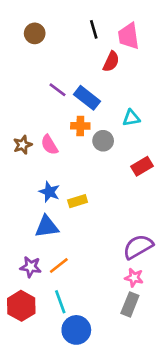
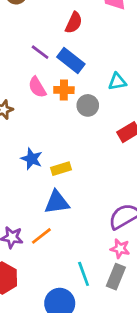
red semicircle: (111, 62) -> (74, 23), moved
pink semicircle: (49, 145) -> (37, 87), moved
blue triangle: (47, 227) -> (57, 202), moved
cyan line: (60, 302) -> (84, 274), moved

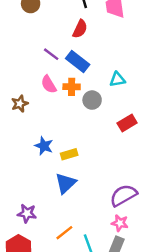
blue triangle: (57, 202) -> (66, 183), turned -35
orange line: (41, 236) -> (64, 233), moved

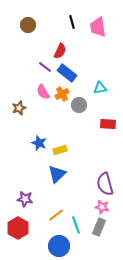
red semicircle: (80, 29) -> (60, 51), moved
orange cross: (72, 87) -> (62, 94), turned -32
red rectangle: (127, 123) -> (108, 124), turned 35
purple semicircle: (123, 195) -> (105, 184), turned -75

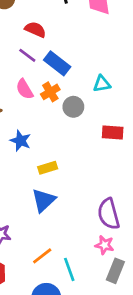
red semicircle: (60, 51) -> (35, 30), moved, turned -91
blue star: (39, 143) -> (21, 141), moved
gray rectangle: (99, 227) -> (115, 271), moved

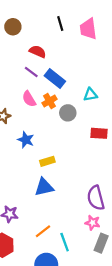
blue triangle: (44, 200) -> (44, 187), turned 30

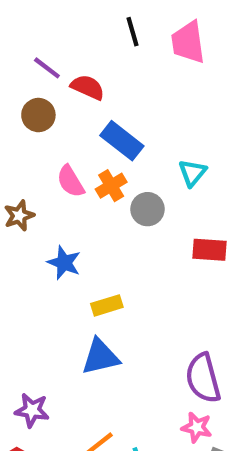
brown circle: (13, 27) -> (38, 115), moved
purple line: (31, 72) -> (47, 68), moved
cyan triangle: (90, 95) -> (192, 173), turned -40

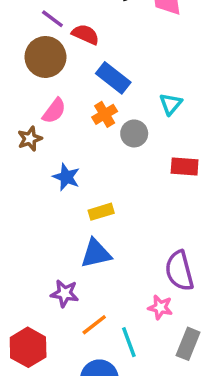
brown circle: (38, 115) -> (45, 57), size x1.5
pink semicircle: (70, 181) -> (54, 111), moved, turned -112
purple star: (32, 410) -> (65, 293), moved
pink star: (197, 427) -> (160, 307), moved

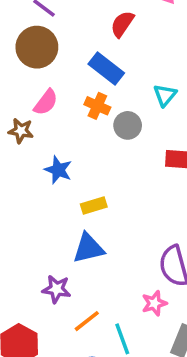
red semicircle: (85, 34) -> (122, 24), moved, turned -80
orange cross: (105, 114) -> (97, 106), turned -35
brown star: (30, 139) -> (21, 131), turned 30
pink star: (160, 307) -> (154, 303), turned -30

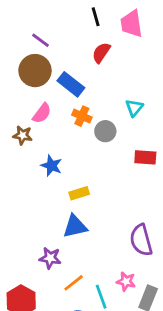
blue rectangle: (106, 68) -> (71, 84), moved
pink star: (154, 303) -> (126, 281), moved, turned 30

